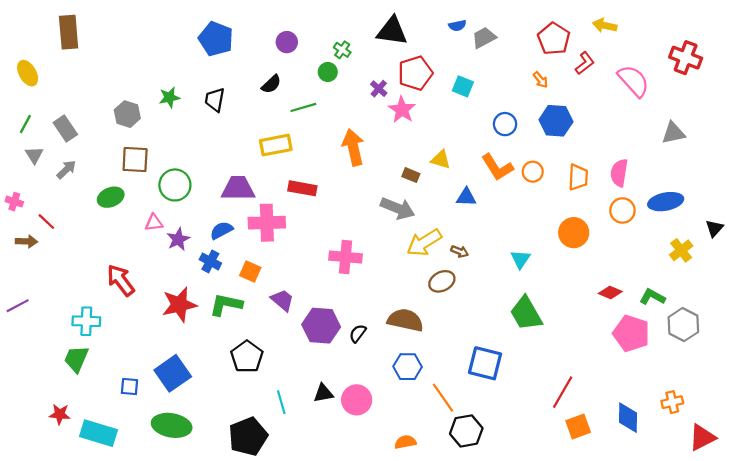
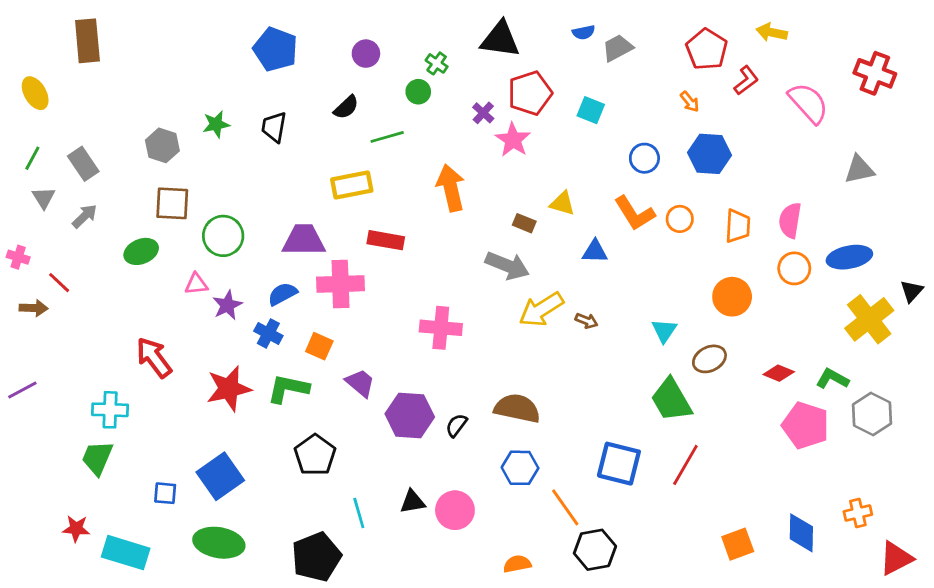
yellow cross: (681, 250) -> (869, 319), size x1.6
brown ellipse: (442, 281) -> (709, 359), moved
red line: (563, 392) -> (685, 465), moved

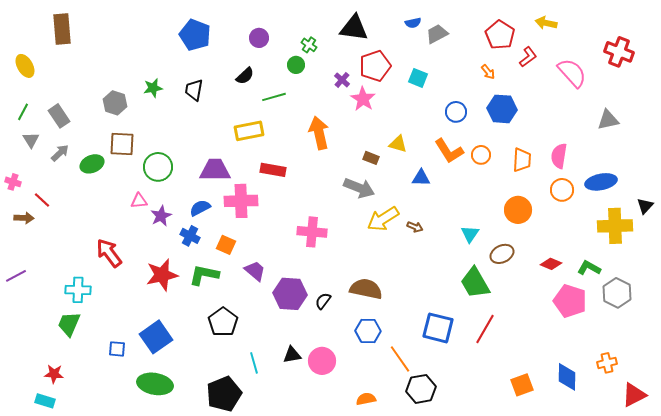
green ellipse: (141, 251) -> (92, 164), moved
yellow cross: (869, 319) -> (615, 226), turned 36
cyan rectangle: (126, 553) -> (45, 401), moved, size x0.6

